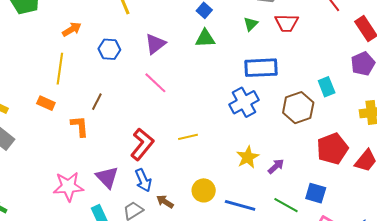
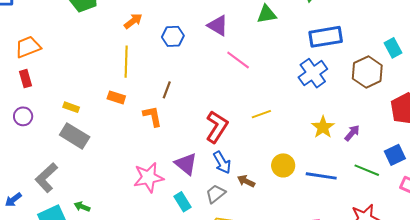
purple triangle: (155, 44) -> (218, 26), turned -45
pink line: (155, 83) -> (238, 60), moved
blue square: (316, 193) -> (395, 155), turned -35

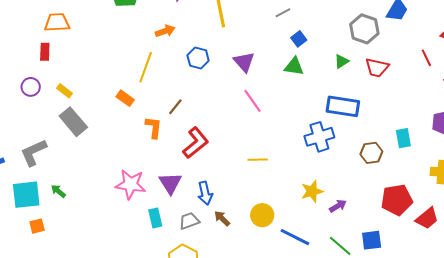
brown hexagon: (367, 72) -> (371, 153), size x0.7
yellow rectangle: (71, 107) -> (64, 91), moved
red L-shape: (217, 127) -> (196, 143), moved

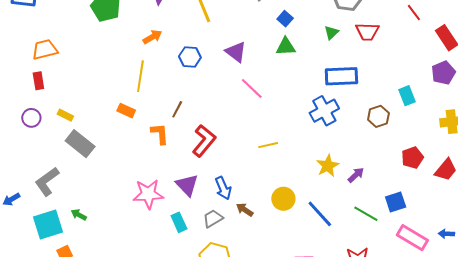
red pentagon: (397, 200) -> (412, 158), size x0.7
blue line: (295, 237) -> (320, 214), turned 32

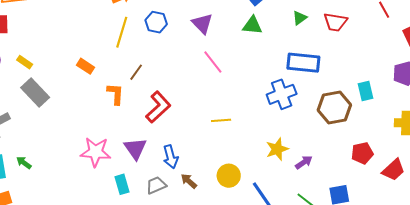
yellow line: (140, 76) -> (122, 32), moved
brown hexagon: (378, 116) -> (334, 108), size x1.5

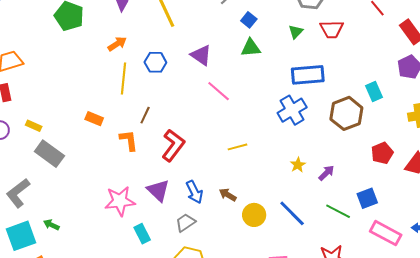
yellow star: (277, 149) -> (298, 165), size x0.7
yellow circle: (229, 176) -> (254, 215), moved
brown arrow: (189, 181) -> (228, 195), moved
cyan rectangle: (122, 184) -> (142, 234), moved

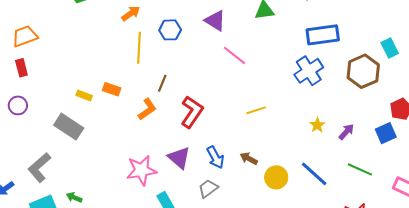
yellow rectangle: (34, 126) -> (84, 96), moved
orange L-shape: (129, 140) -> (147, 109), turned 65
blue square: (367, 198) -> (386, 133), moved

